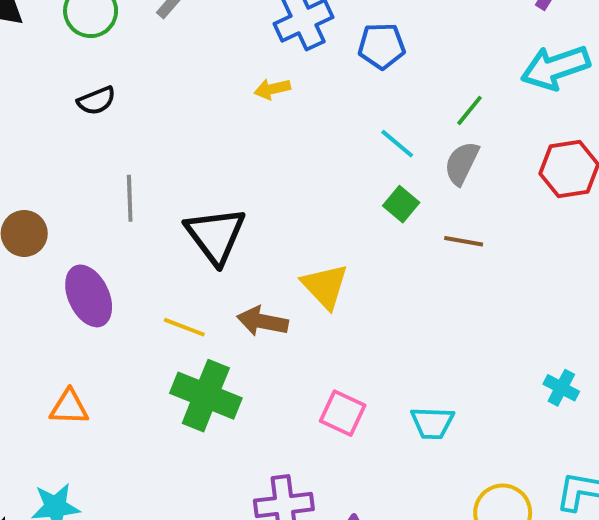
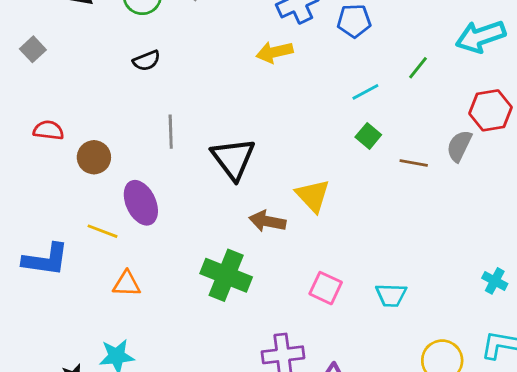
yellow arrow: (272, 89) -> (274, 52), size x1.4
cyan line: (397, 144) -> (365, 92), turned -68
gray semicircle: (462, 163) -> (459, 146), moved
yellow line: (184, 327) -> (102, 231), moved
cyan cross: (561, 388) -> (495, 281), moved

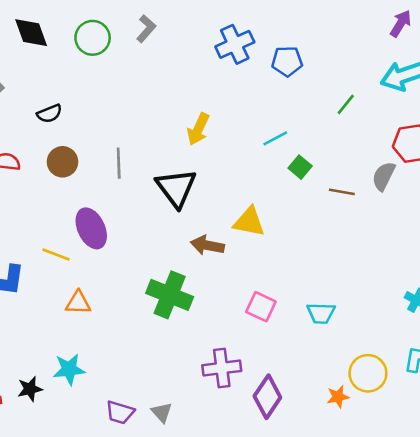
yellow arrow: (274, 52) -> (198, 129), moved, turned -52
black semicircle: (147, 61) -> (49, 114), moved
cyan line: (365, 92) -> (275, 138), moved
brown circle: (94, 157) -> (63, 162), moved
yellow triangle: (313, 196) -> (249, 222), turned -36

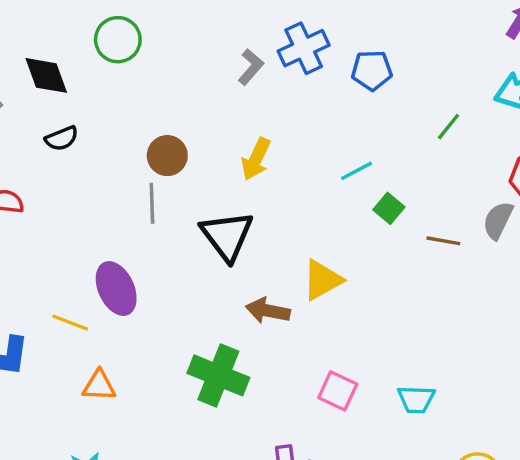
gray L-shape: (146, 29) -> (251, 67), moved
black diamond: (31, 33) -> (46, 75), moved
brown circle: (63, 162) -> (167, 156), moved
yellow triangle: (249, 222) -> (322, 280), turned -40

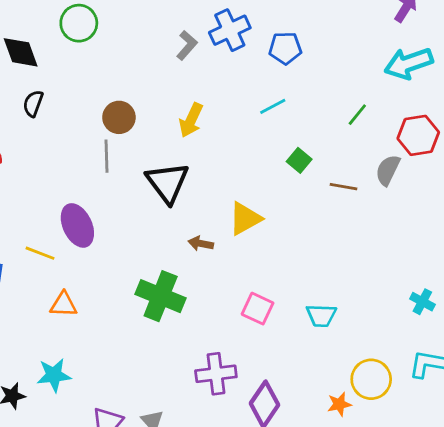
green line: (449, 127) -> (357, 115), moved
black semicircle: (62, 139) -> (33, 104), turned 132
cyan line: (356, 171) -> (273, 106), moved
brown arrow: (268, 311) -> (201, 243), size x0.7

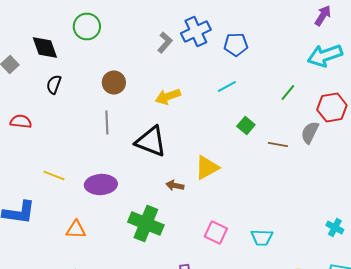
brown circle: (119, 117) -> (114, 82), moved
yellow arrow: (191, 120) -> (168, 96), turned 45
black triangle: (167, 183) -> (151, 142), turned -32
purple ellipse: (77, 225) -> (101, 184), moved, turned -68
yellow line: (40, 253) -> (54, 176), moved

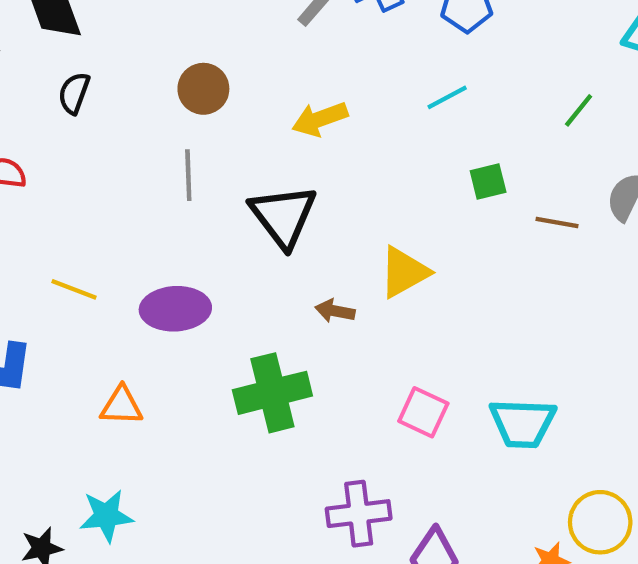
green square: (246, 126) -> (488, 182), turned 36
black triangle: (151, 142) -> (283, 216), turned 32
green cross: (146, 224) -> (272, 393), turned -36
cyan trapezoid: (262, 238) -> (523, 423), size x1.4

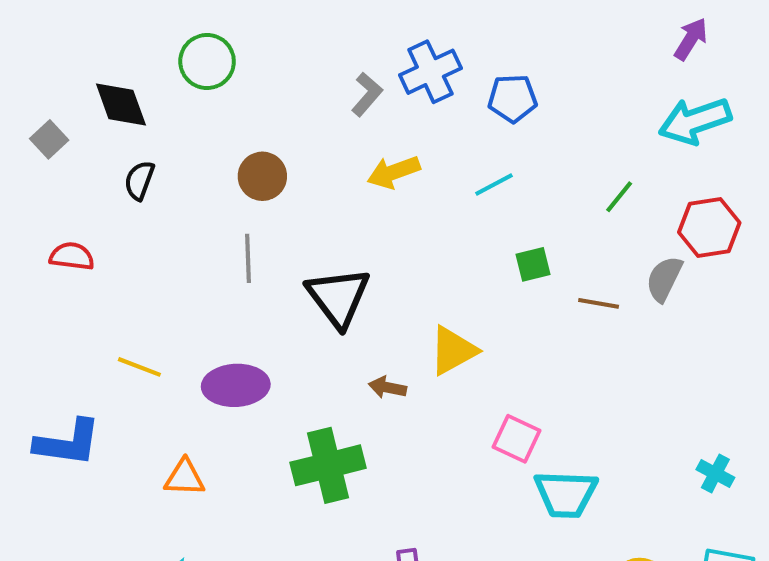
yellow arrow: (320, 119) -> (394, 172), moved
pink square: (423, 412) -> (517, 439), moved

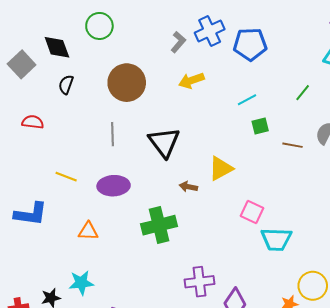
blue pentagon: (512, 98) -> (250, 44), size x1.4
gray square: (49, 139) -> (22, 64), size x1.5
brown circle: (262, 176) -> (127, 83), size x1.6
cyan line: (494, 184) -> (247, 100), moved
gray line: (248, 258) -> (113, 134), moved

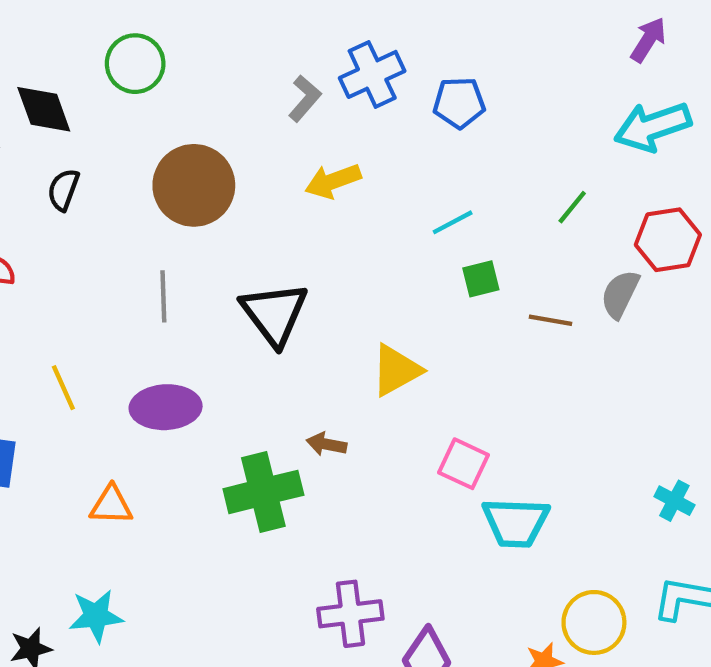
blue pentagon: (250, 44) -> (459, 103), size x0.7
yellow line: (66, 177) -> (63, 388), turned 45
brown arrow: (188, 187) -> (326, 444), moved

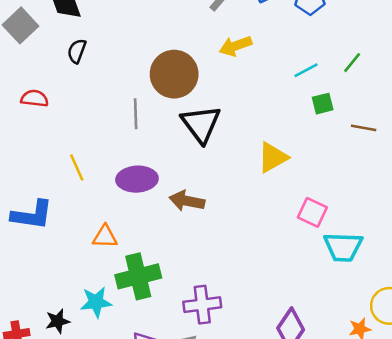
brown circle: (194, 185) -> (174, 74), moved
green line: (572, 207) -> (352, 63), moved
brown arrow: (326, 444) -> (187, 201), moved, size x1.5
green cross: (263, 492) -> (138, 276), moved
purple cross: (350, 614) -> (202, 305), moved

